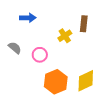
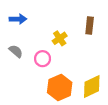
blue arrow: (28, 18) -> (18, 19), moved
yellow cross: (65, 36) -> (60, 38), moved

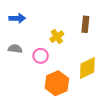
gray semicircle: (16, 51) -> (15, 49), turned -32
yellow diamond: (92, 86) -> (87, 68), moved

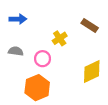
brown rectangle: (85, 24) -> (90, 25), turned -63
orange hexagon: (57, 83) -> (37, 88), moved

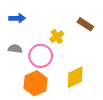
pink circle: (43, 59) -> (41, 56), size x1.5
yellow diamond: (92, 72) -> (75, 77), moved

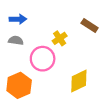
gray semicircle: (15, 49) -> (16, 40), moved
orange hexagon: (35, 83) -> (19, 85), moved

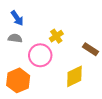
blue arrow: (18, 19) -> (17, 18), turned 56
brown rectangle: (90, 26) -> (90, 49), moved

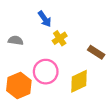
blue arrow: (17, 18) -> (45, 19), moved
pink circle: (40, 55) -> (46, 72), moved

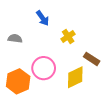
yellow cross: (60, 38) -> (68, 36), moved
brown rectangle: (96, 52) -> (92, 59), moved

